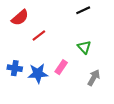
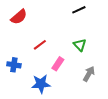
red line: (39, 35) -> (40, 45), moved
blue star: (38, 73) -> (41, 84), moved

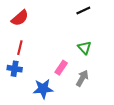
red line: (40, 45) -> (20, 48), moved, turned -40
gray arrow: (89, 74) -> (82, 78), moved

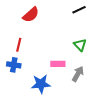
red semicircle: (20, 18) -> (31, 15), moved
pink rectangle: (61, 68) -> (58, 64), turned 56

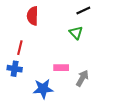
red semicircle: (31, 15) -> (33, 16), turned 132
green triangle: (80, 45) -> (76, 33), moved

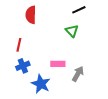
blue cross: (15, 69) -> (23, 66), moved, turned -32
blue star: (43, 89) -> (41, 84), turned 30

